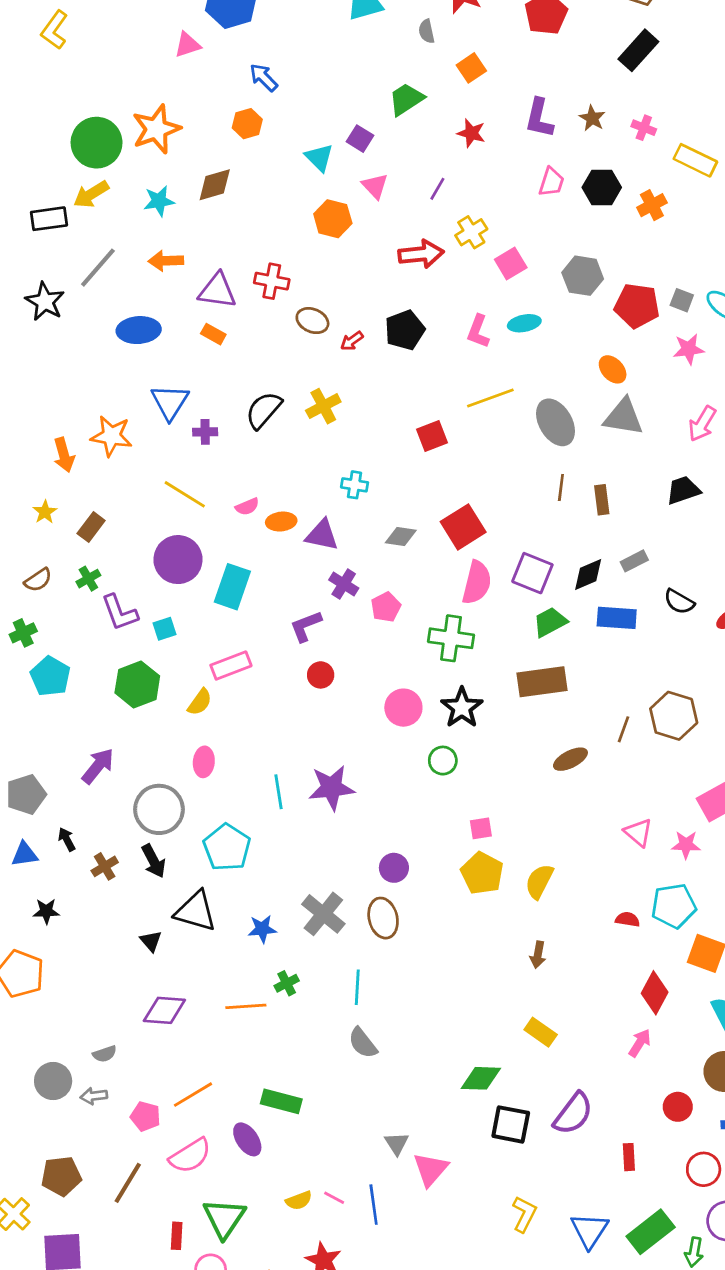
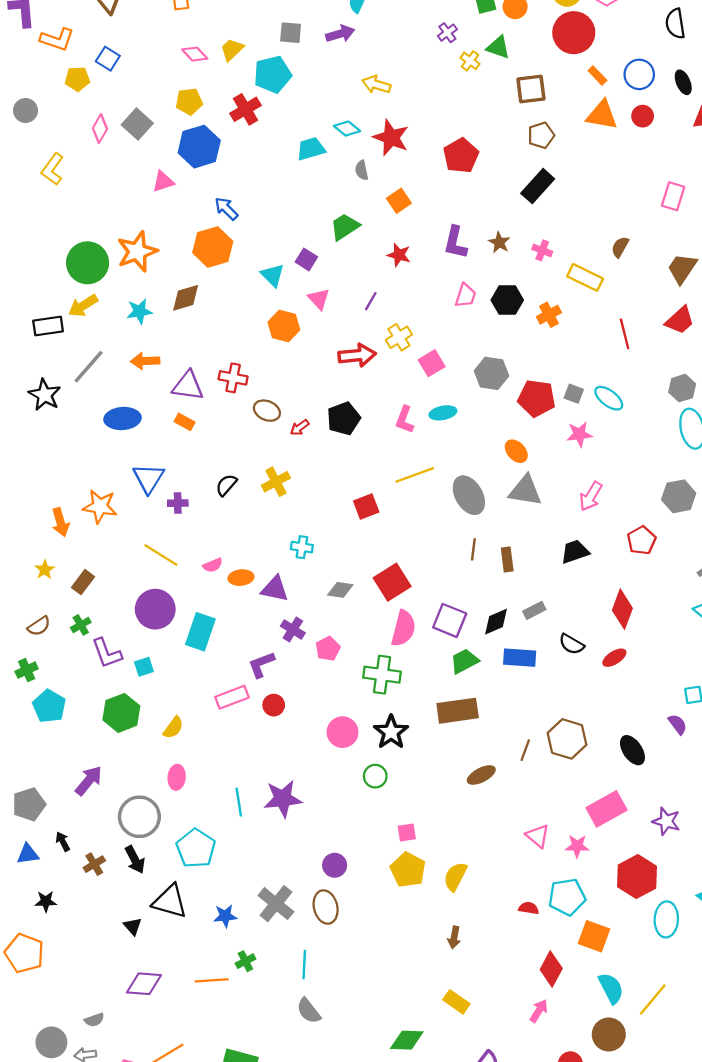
orange hexagon: (247, 124) -> (213, 247), size x1.6
black semicircle: (264, 410) -> (226, 485), size x0.7
pink rectangle: (231, 665) -> (232, 697), moved

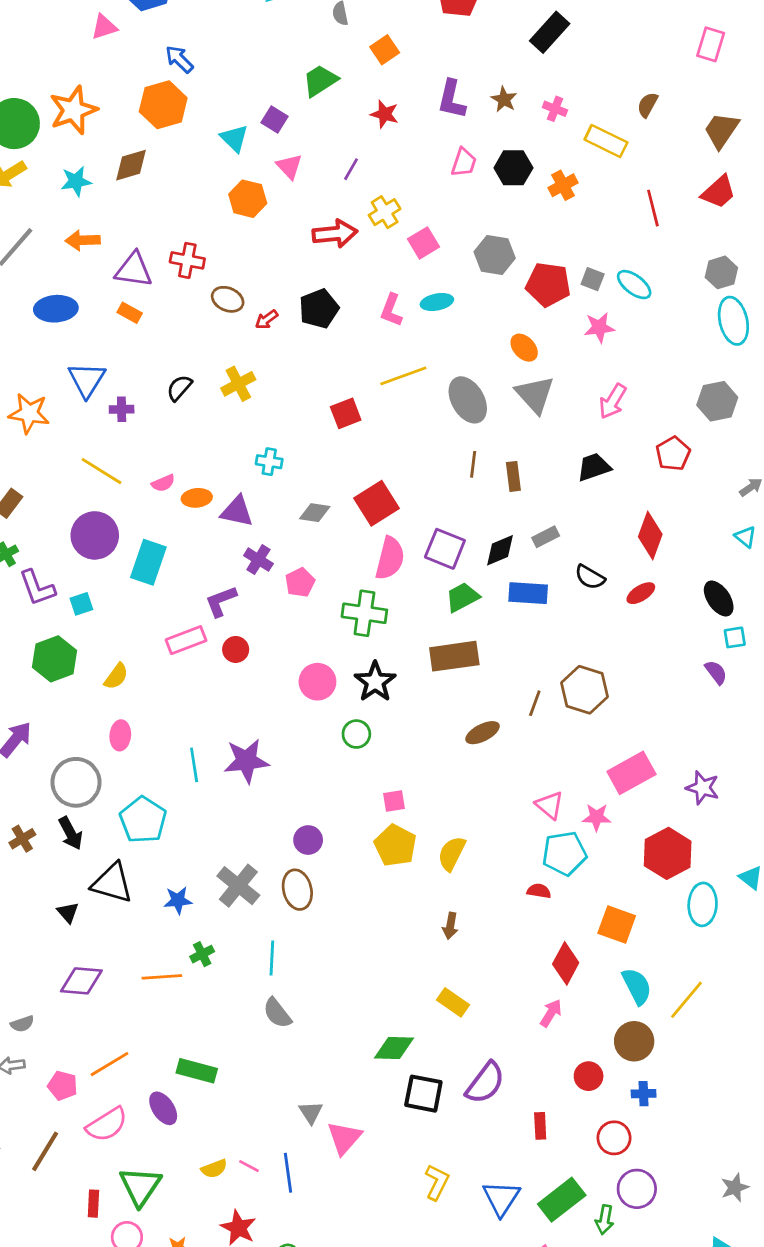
gray triangle: (525, 491) -> (535, 395), turned 39
black ellipse: (632, 750) -> (719, 599), moved
cyan pentagon: (567, 897) -> (564, 853), moved

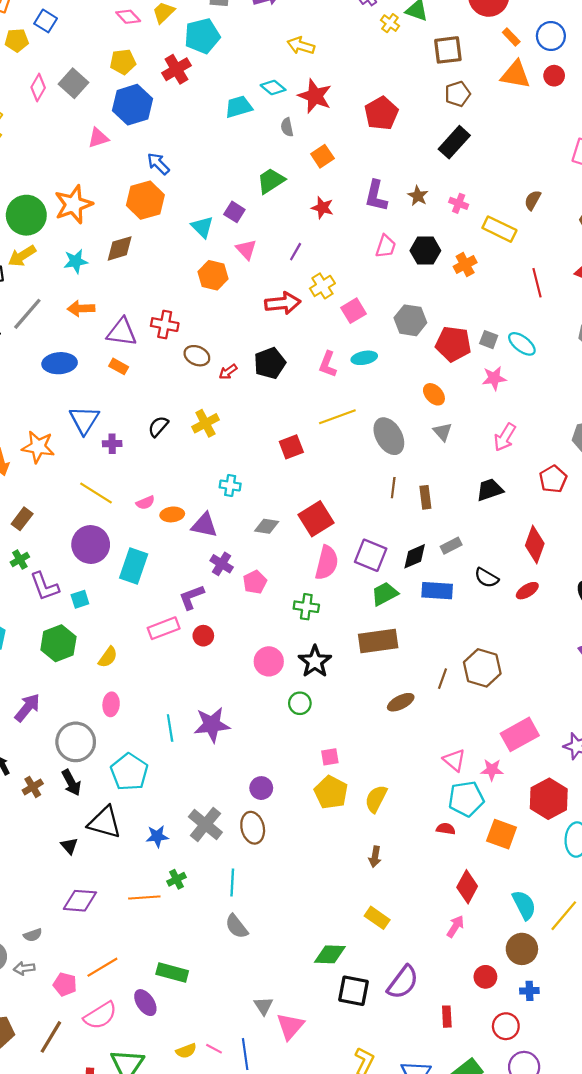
gray triangle: (535, 395) -> (443, 432), size x0.6
green cross: (364, 613) -> (306, 607), size x0.7
orange square: (617, 925) -> (502, 834), moved

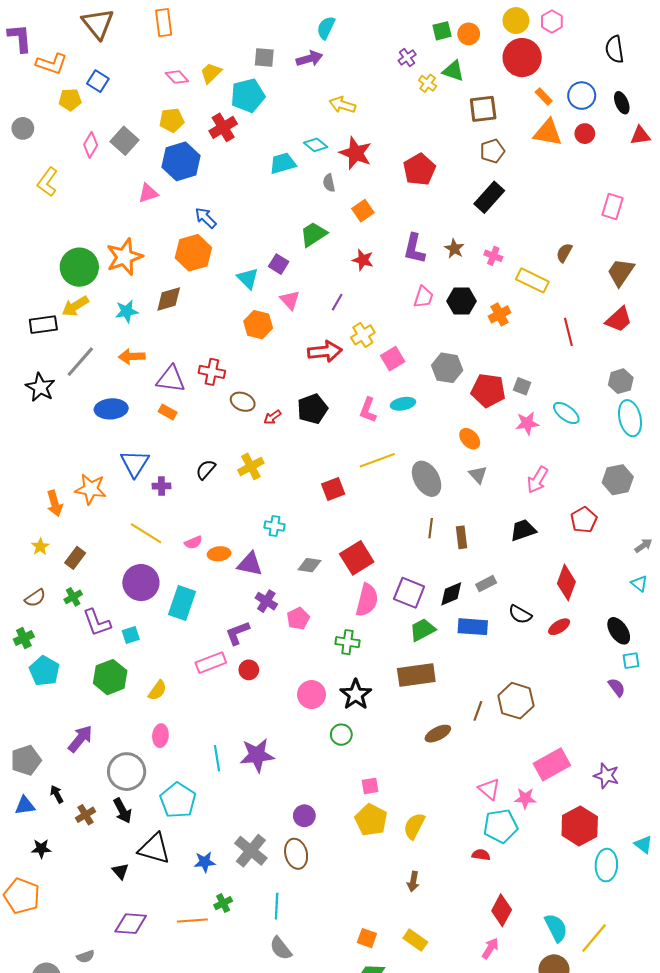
cyan ellipse: (522, 344) -> (566, 413), moved
orange square: (502, 834) -> (367, 938), moved, size x0.7

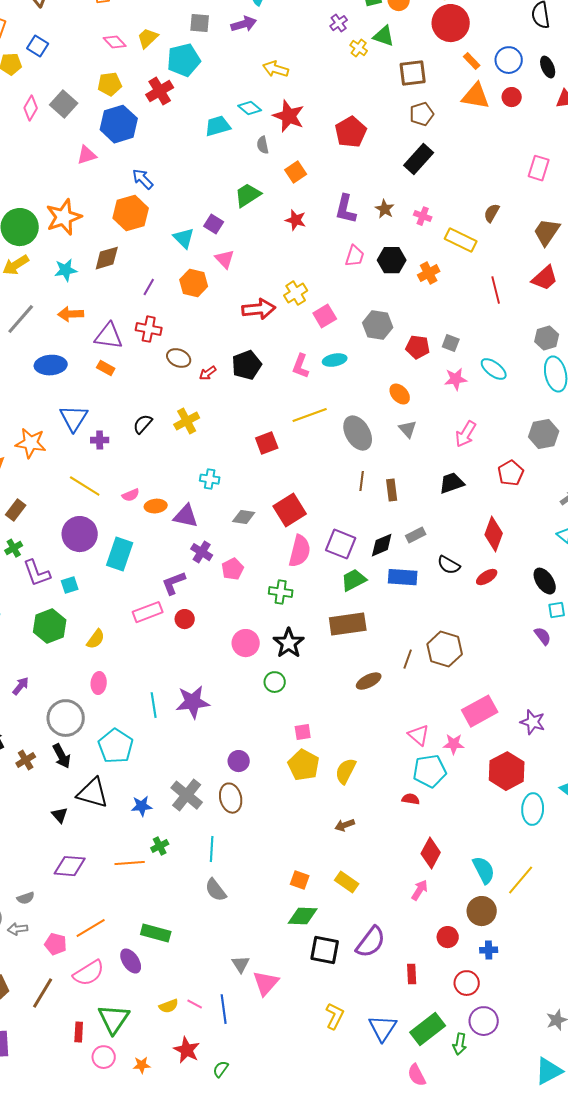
purple line: (337, 302) -> (149, 287), moved
red pentagon: (488, 390) -> (418, 347), size x0.7
purple arrow: (80, 739) -> (21, 686), size x0.7
brown arrow: (413, 882) -> (345, 825), turned 60

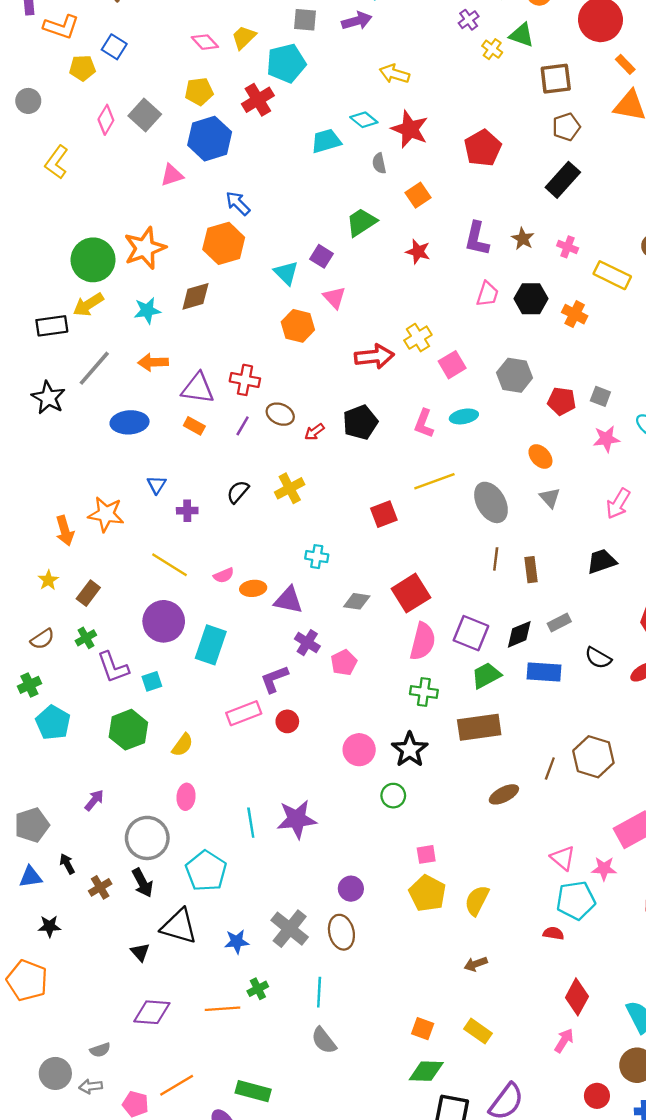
orange cross: (429, 273) -> (575, 314), turned -35
purple line: (149, 287) -> (243, 426), moved
blue triangle: (74, 418) -> (157, 485), size x0.6
green cross: (281, 592) -> (424, 692), moved

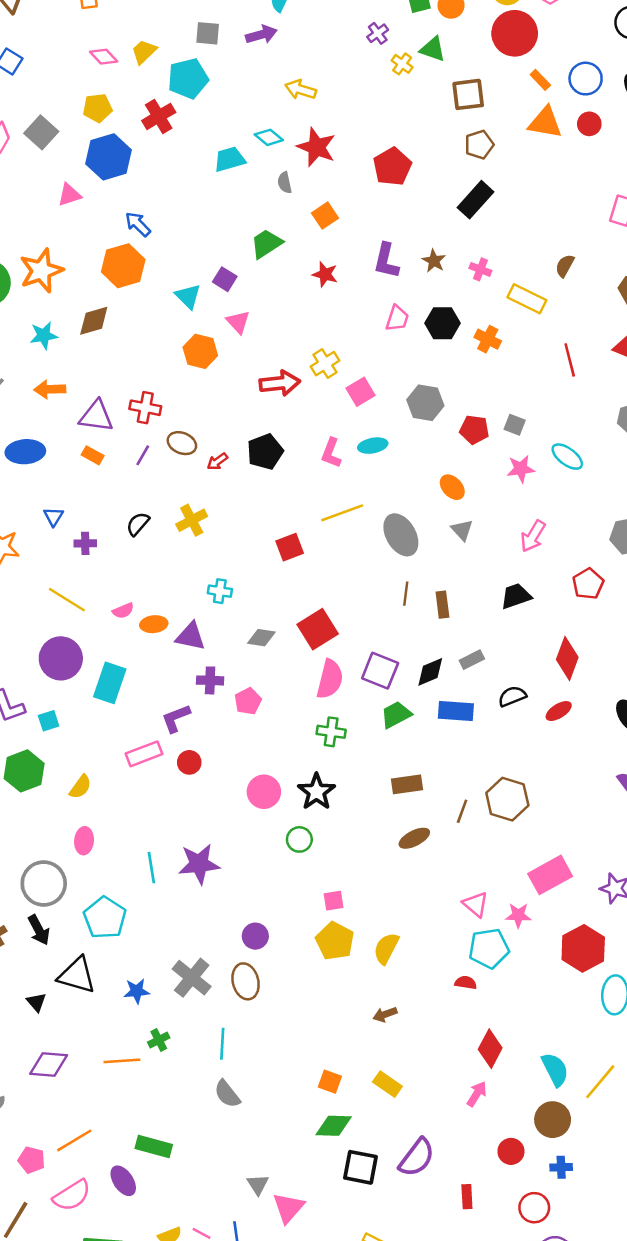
purple cross: (307, 643) -> (210, 680), turned -30
black semicircle: (598, 658) -> (512, 696), turned 128
brown rectangle: (479, 727) -> (407, 784), moved, size x0.7

